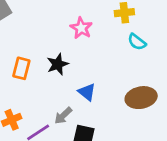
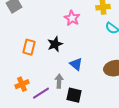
gray arrow: (63, 116) -> (59, 81), turned 136

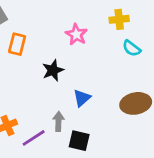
orange rectangle: (29, 47) -> (17, 44), moved
blue triangle: (76, 64) -> (82, 98), turned 40

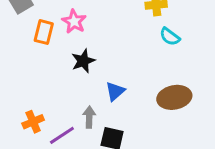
pink star: (76, 34) -> (74, 21), moved

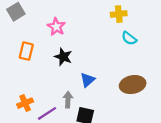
orange rectangle: (44, 32) -> (26, 51), moved
black star: (83, 61) -> (63, 57), turned -30

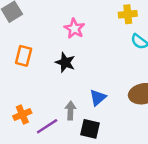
pink star: (56, 27) -> (74, 29), moved
blue triangle: (88, 80) -> (98, 98), moved

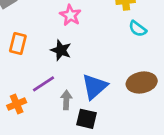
blue triangle: (98, 98) -> (95, 87), size x1.5
purple line: (47, 126) -> (43, 84), moved

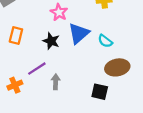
cyan semicircle: (138, 29) -> (105, 41), moved
blue triangle: (95, 87) -> (79, 33), moved
black square: (86, 119) -> (100, 92), moved

